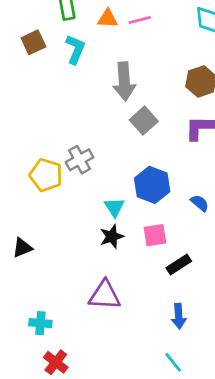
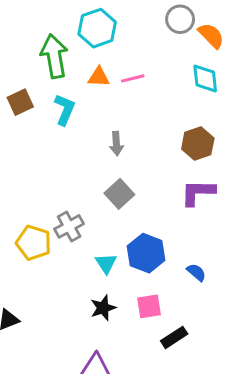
gray arrow: (124, 81) -> (116, 144), size x0.6
gray square: (144, 121) -> (119, 194), moved
cyan triangle: (114, 207) -> (106, 263), moved

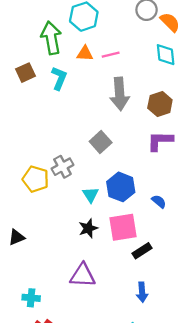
gray arrow: (116, 144) -> (120, 94), moved, size x1.8
pink square: (149, 306) -> (123, 227), size x1.5

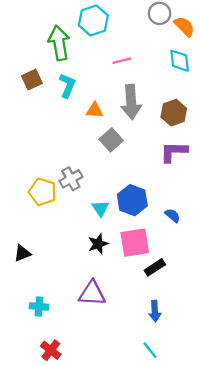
orange triangle: (85, 54) -> (95, 110), moved
gray square: (101, 142) -> (111, 140), moved
cyan cross: (31, 298) -> (39, 306), moved

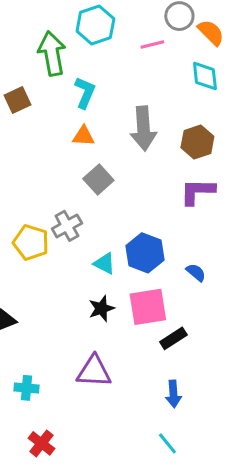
pink line: (122, 61) -> (152, 45), moved
cyan L-shape: (67, 85) -> (85, 93), moved
orange triangle: (95, 110) -> (83, 136), moved
gray square: (111, 140) -> (98, 179), moved
cyan triangle: (100, 208) -> (104, 263), turned -30

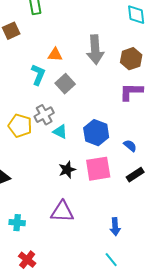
cyan L-shape: (85, 93) -> (38, 75), moved
cyan triangle: (104, 263) -> (60, 132), moved
black rectangle: (173, 338) -> (135, 175), moved

